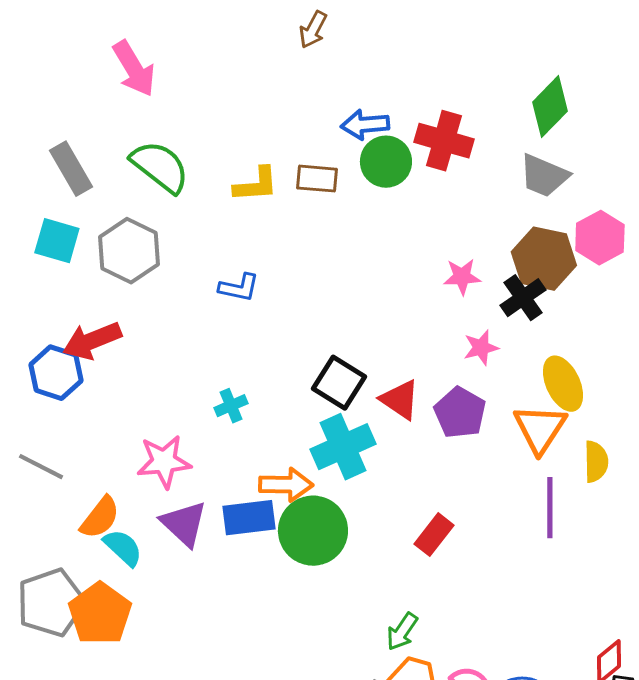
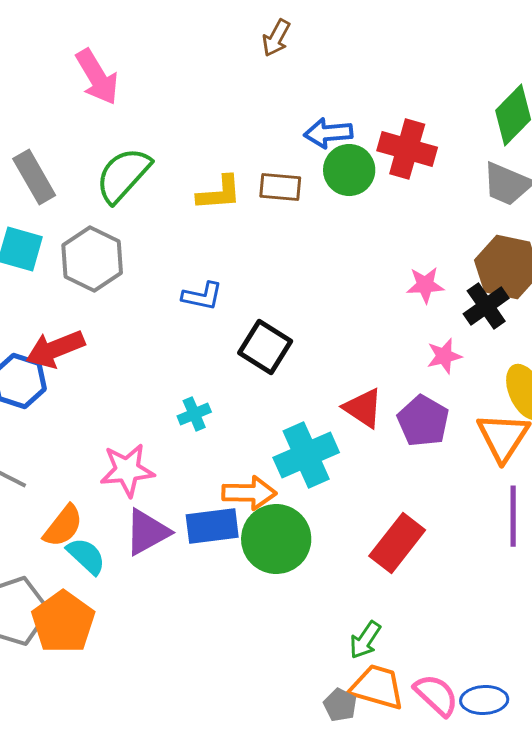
green semicircle: (160, 167) -> (123, 175), turned -86
black square: (339, 383) -> (265, 347), moved
purple triangle: (184, 524) -> (147, 532), turned 48
red rectangle: (434, 535) -> (397, 543), size x1.4

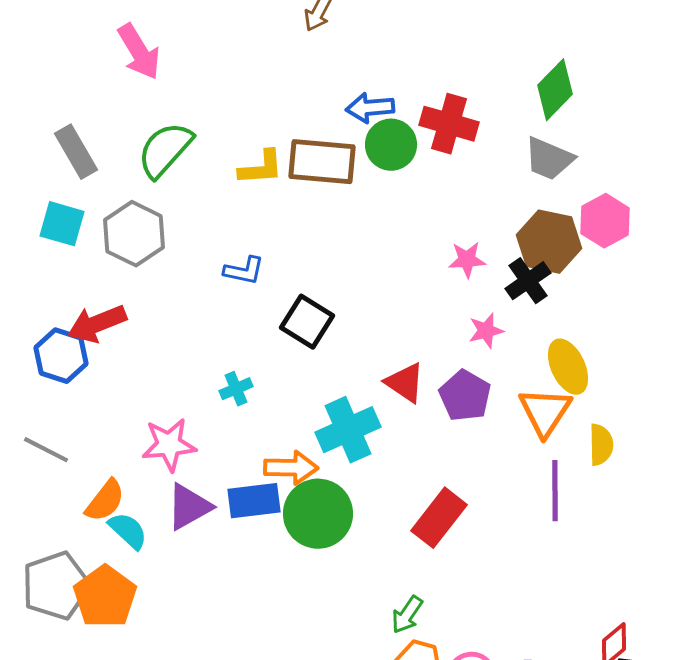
brown rectangle: (280, 187) -> (322, 162), size x1.6

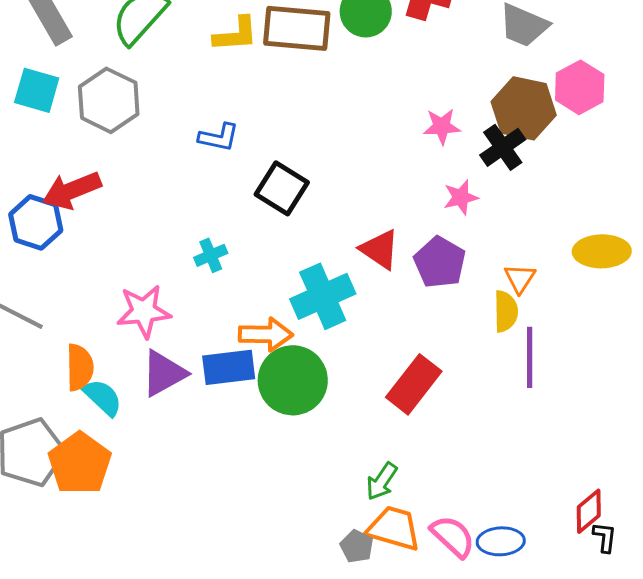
yellow ellipse: (568, 367) -> (602, 251), moved, turned -66
orange triangle: (545, 412) -> (520, 278), size x0.6
yellow semicircle: (601, 445) -> (506, 311), moved
orange semicircle: (105, 501) -> (80, 367), turned -39

